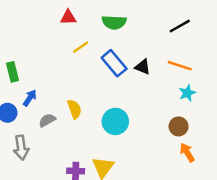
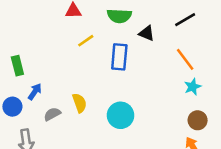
blue rectangle: (114, 63) -> (119, 57), turned 45
orange line: (180, 66) -> (185, 59), turned 35
black triangle: (143, 67) -> (147, 33), moved
brown circle: (179, 126) -> (198, 120), moved

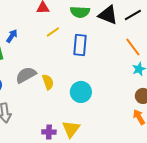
black triangle: (147, 33) -> (108, 15), moved, size x1.5
blue arrow: (35, 92) -> (12, 36), moved
gray semicircle: (52, 114) -> (26, 75), moved, size x1.5

